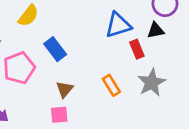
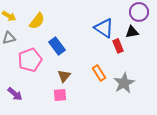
blue triangle: (118, 25) -> (104, 28), turned 50
gray star: (152, 83) -> (124, 83), moved

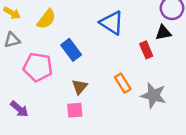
blue triangle: (104, 28) -> (112, 23), moved
pink pentagon: (30, 60) -> (38, 67), turned 30
gray star: (124, 83) -> (154, 95), turned -30

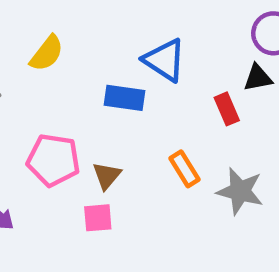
blue rectangle: (71, 50) -> (124, 98), moved, turned -45
pink pentagon: (38, 67) -> (53, 160), moved

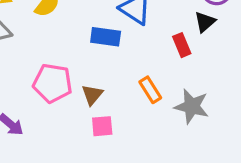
black triangle: (258, 78) -> (205, 22), turned -30
pink square: (98, 218) -> (102, 126), moved

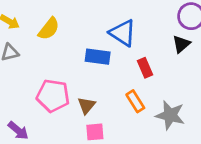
red rectangle: (182, 45) -> (145, 68), moved

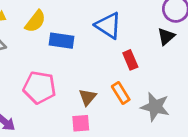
blue rectangle: (98, 57) -> (61, 41), moved
brown triangle: (86, 105) -> (88, 97), moved

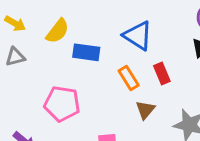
orange rectangle: (121, 93) -> (129, 78), moved
brown triangle: (88, 97) -> (145, 110), moved

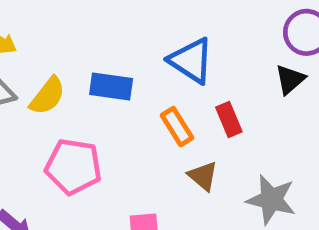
yellow semicircle: (58, 31) -> (47, 96), moved
brown triangle: (145, 110) -> (203, 176), turned -30

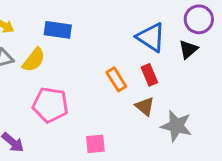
blue triangle: (191, 61) -> (151, 37), moved
blue rectangle: (111, 87) -> (58, 30), moved
brown triangle: (203, 176) -> (145, 106), moved

